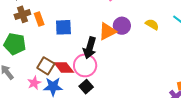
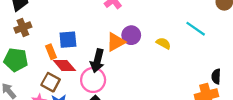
orange rectangle: (39, 19) -> (51, 52), moved
yellow semicircle: (152, 24) -> (163, 43), moved
red diamond: (64, 67) -> (64, 65), moved

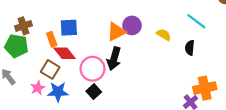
brown cross: (23, 28) -> (23, 26), moved
black arrow: (97, 61) -> (114, 59), moved
black semicircle: (216, 76) -> (190, 48), moved

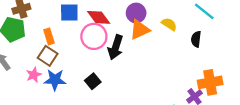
orange triangle: (116, 32) -> (140, 30), moved
orange rectangle: (52, 39) -> (49, 36), moved
red diamond: (65, 53) -> (99, 17), moved
pink circle: (92, 69) -> (94, 36), moved

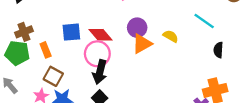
orange rectangle: (49, 36) -> (46, 50), moved
black semicircle: (196, 39) -> (218, 50), moved
black arrow: (116, 47) -> (100, 72), moved

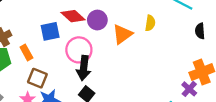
purple circle: (137, 28) -> (97, 20), moved
red diamond: (101, 35) -> (73, 16), moved
yellow semicircle: (171, 36) -> (150, 23), turned 77

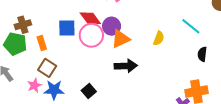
orange triangle: (122, 34) -> (121, 39), moved
pink circle: (79, 50) -> (91, 35), moved
black arrow: (84, 68) -> (126, 66), moved, turned -110

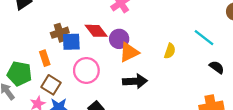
brown cross: (23, 25) -> (60, 33), moved
pink circle: (91, 35) -> (86, 70), moved
green pentagon: (15, 44) -> (19, 74), moved
black semicircle: (202, 54) -> (217, 67), turned 120

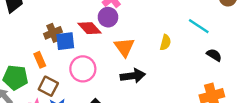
purple circle: (119, 39) -> (108, 17), moved
orange triangle: (129, 52) -> (124, 47), turned -35

